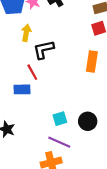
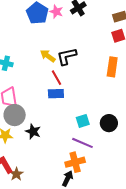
yellow arrow: (26, 33) -> (48, 56), moved, turned -63
blue rectangle: (22, 89) -> (56, 94), moved

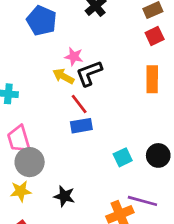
pink star: (56, 12) -> (74, 57), moved
black star: (33, 131) -> (64, 196), moved
purple line: (82, 143) -> (142, 201), moved

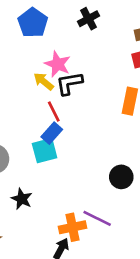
pink star: (74, 57) -> (58, 64), size x1.4
blue rectangle: (81, 126) -> (52, 133), turned -50
cyan square: (123, 157) -> (45, 151), moved, size x1.4

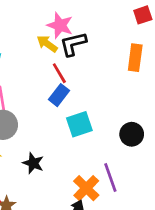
cyan square: (45, 151) -> (79, 124), moved
purple line: (97, 218) -> (110, 178), turned 48
orange cross: (73, 227) -> (86, 188), turned -30

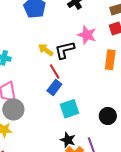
pink star: (60, 25) -> (87, 35), moved
black star: (33, 163) -> (68, 140), moved

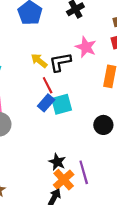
cyan square: (69, 109) -> (62, 104), moved
black circle: (108, 116) -> (103, 125), moved

